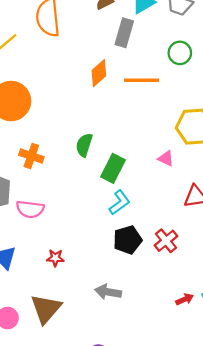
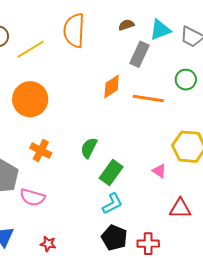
black pentagon: (128, 240) -> (114, 238), turned 30
red cross: (166, 241) -> (148, 244), turned 30

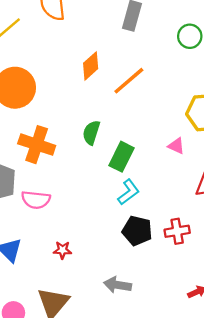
orange diamond: (112, 86) -> (91, 66), moved
orange line: (148, 99) -> (129, 81), moved, turned -40
orange cross: (41, 151) -> (37, 145), size x1.4

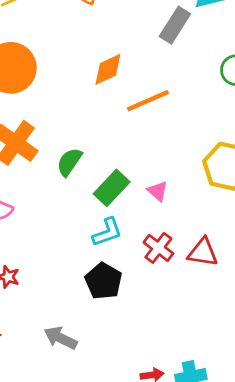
green semicircle: (91, 133) -> (69, 162), moved
pink triangle: (176, 146) -> (158, 191), moved
red cross: (177, 231) -> (158, 248), moved, turned 30

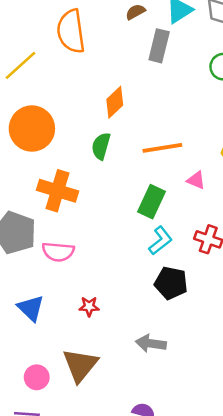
orange line: (148, 101) -> (162, 148), moved, turned 33
green semicircle: (69, 162) -> (101, 146), moved
pink triangle: (158, 191) -> (196, 180), moved

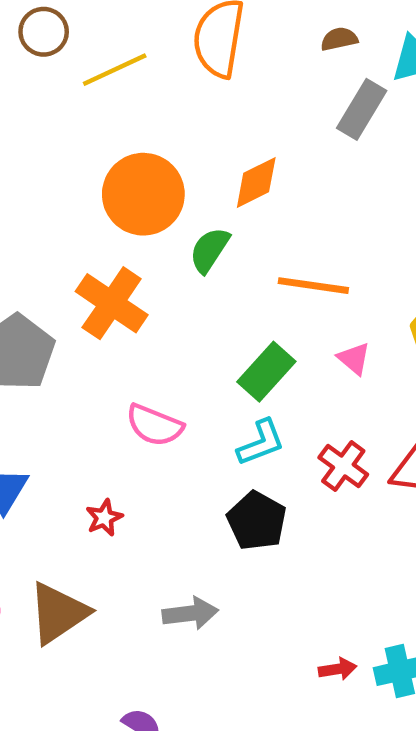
orange circle: (32, 129) -> (143, 194), moved
pink semicircle: (58, 252) -> (154, 425), moved
red star: (89, 307) -> (104, 518), turned 30
gray arrow: (151, 343) -> (190, 613), turned 148

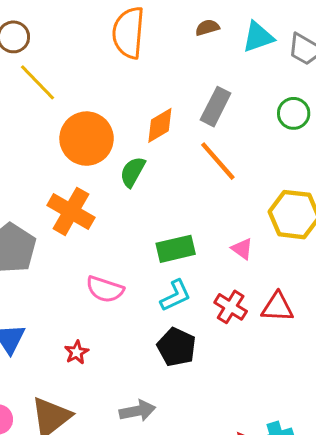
yellow line: (115, 70) -> (38, 82), moved, turned 75
gray rectangle: (362, 109) -> (216, 107), moved
orange line: (313, 286) -> (218, 161), moved, turned 45
pink triangle: (354, 359) -> (242, 249), moved
green rectangle: (266, 372) -> (176, 249), turned 39

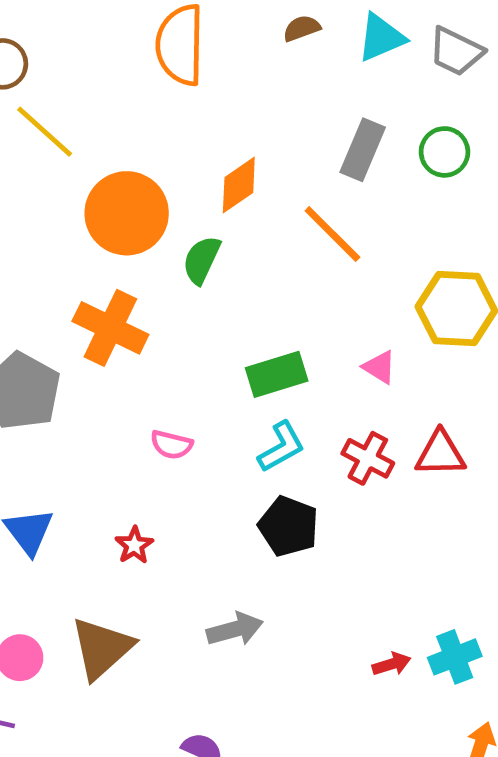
gray rectangle: (216, 107) -> (363, 150), moved
pink semicircle: (105, 289) -> (171, 445), size x0.7

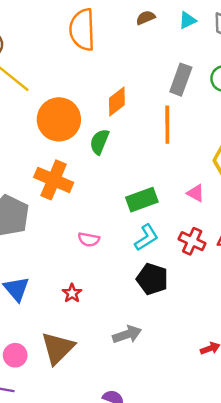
cyan triangle: (381, 37) -> (187, 20), size x0.7
orange line: (332, 234) -> (167, 125), turned 48

